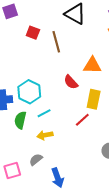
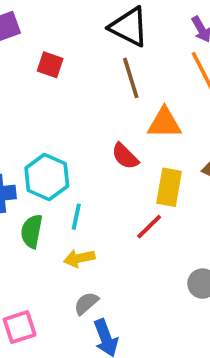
brown line: (56, 42) -> (131, 78), moved
cyan line: (44, 113) -> (76, 217), turned -48
gray semicircle: (36, 160) -> (86, 303), moved

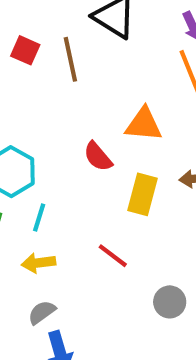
brown line: (131, 78) -> (70, 59), moved
red line: (149, 227) -> (113, 256), moved, turned 76

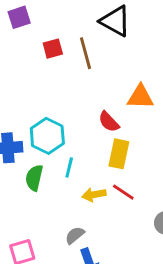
red square: (25, 50) -> (53, 49), turned -36
yellow rectangle: (143, 194) -> (119, 154), moved
yellow arrow: (38, 263) -> (94, 195), moved

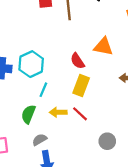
green semicircle: (34, 178) -> (28, 114), moved

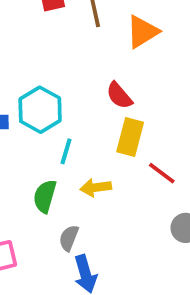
orange triangle: (103, 47) -> (143, 32), moved, turned -36
red line: (80, 114) -> (162, 173), moved
gray semicircle: (40, 140) -> (69, 238), turned -32

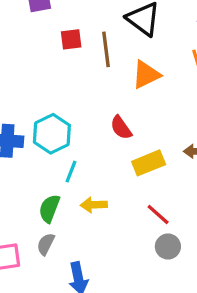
yellow rectangle: (130, 137) -> (149, 163), moved, turned 48
red line: (162, 173) -> (158, 215), moved
gray semicircle: (69, 238) -> (46, 244), moved

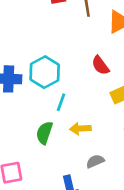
gray semicircle: (46, 244) -> (95, 161), moved, turned 42

